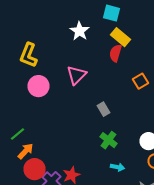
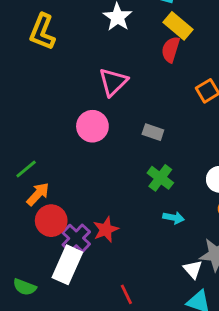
yellow L-shape: (28, 55) -> (42, 32), moved
pink circle: (38, 86) -> (92, 126), moved
gray rectangle: (104, 109) -> (153, 132), turned -40

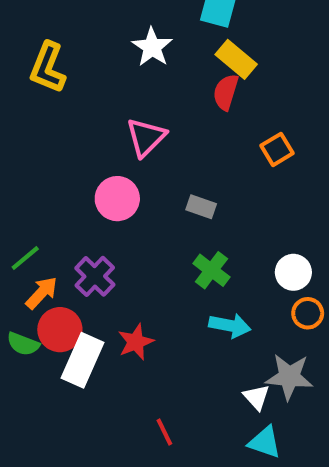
cyan arrow: (174, 218) -> (230, 326), size x1.4
purple cross: (76, 238) -> (95, 276), moved
white rectangle: (67, 265) -> (82, 360), moved
green semicircle: (25, 287) -> (23, 344), moved

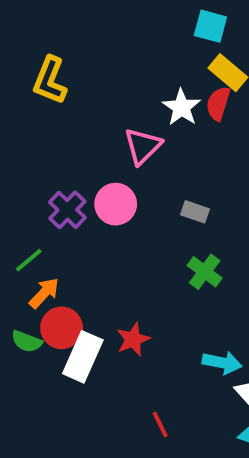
white star: (152, 47) -> (181, 107), moved
purple cross: (95, 276) -> (67, 210), moved
cyan arrow: (230, 326) -> (222, 363), moved

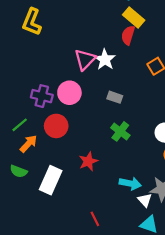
white star: (181, 107) -> (105, 60), moved
purple cross: (67, 210) -> (42, 96), turned -30
red circle: (62, 328) -> (56, 126), moved
red star: (133, 339) -> (88, 161), moved

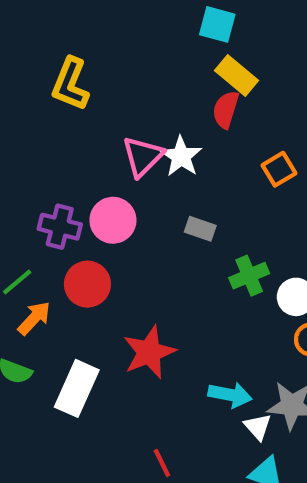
yellow L-shape: (32, 22) -> (70, 84), moved
green cross: (120, 131) -> (249, 276), moved, turned 30
red star: (88, 161) -> (149, 352), size x1.4

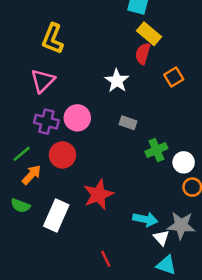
pink triangle: (143, 156) -> (43, 81), moved
orange square: (279, 169) -> (174, 77), moved

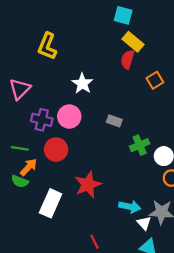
pink triangle: (43, 81) -> (20, 89), moved
white star: (117, 81) -> (82, 84), moved
green line: (22, 154) -> (20, 148), turned 49
green semicircle: (20, 206) -> (20, 181), moved

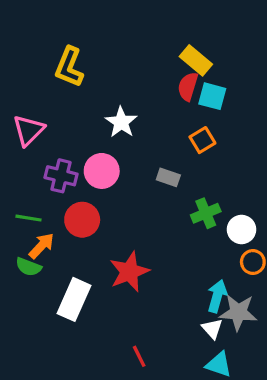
cyan square: (123, 15) -> (212, 96), moved
orange square: (155, 80) -> (202, 140), moved
cyan arrow: (130, 207) -> (217, 296), moved, turned -85

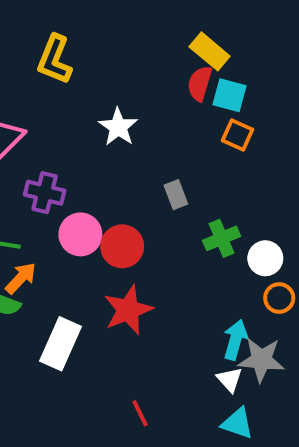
orange square: (202, 140) -> (237, 135), moved, turned -35
pink circle: (102, 171) -> (80, 234), moved
gray rectangle: (168, 177) -> (176, 195), turned 50
red circle: (82, 220) -> (122, 246), moved

